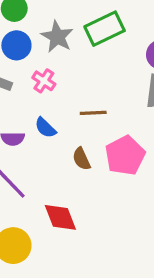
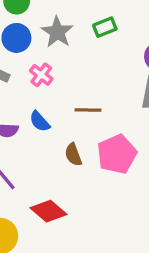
green rectangle: (105, 29) -> (105, 27), size x0.6
red diamond: (60, 217) -> (49, 211), turned -32

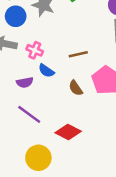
pink cross: (41, 75) -> (35, 50), moved

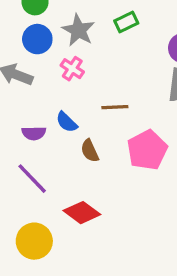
pink cross: (35, 50) -> (72, 69), moved
brown semicircle: (76, 88) -> (90, 151), moved

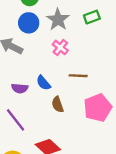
pink cross: (72, 69) -> (60, 47), moved

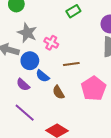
gray star: (58, 20) -> (27, 33), moved
blue circle: (29, 23) -> (30, 61), moved
purple semicircle: (20, 88) -> (23, 85), turned 48

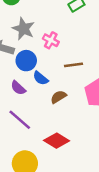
brown semicircle: (58, 92) -> (58, 97), turned 88

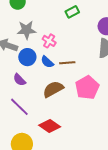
gray star: (23, 29) -> (26, 30), turned -30
blue semicircle: (41, 78) -> (47, 62), moved
brown semicircle: (58, 97) -> (53, 89), size x1.5

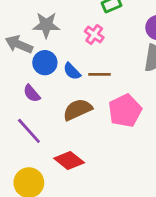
pink cross: (49, 41) -> (94, 34), moved

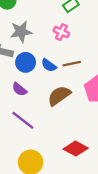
red diamond: (69, 161) -> (76, 149), moved

